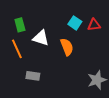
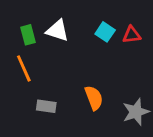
white triangle: (41, 38) -> (57, 31), moved
orange semicircle: (67, 47) -> (94, 98), moved

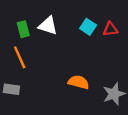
orange semicircle: (94, 98) -> (79, 82), turned -54
gray rectangle: (46, 106) -> (11, 89), moved

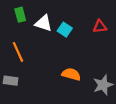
cyan square: (88, 27) -> (65, 30), moved
green rectangle: (23, 29) -> (20, 15), moved

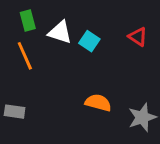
red triangle: (100, 26) -> (138, 37), turned 40
orange line: (18, 52) -> (25, 56), moved

